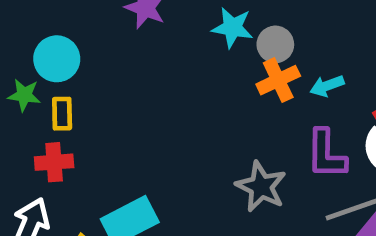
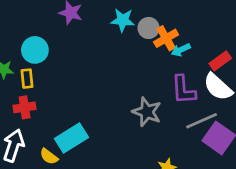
cyan circle: (57, 59) -> (35, 50), moved
orange cross: (278, 80) -> (166, 38), moved

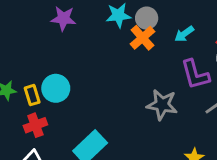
orange cross: (166, 38) -> (142, 38), moved
cyan circle: (35, 50) -> (56, 88), moved

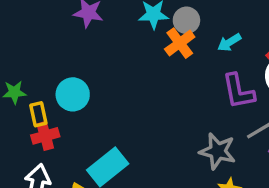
yellow rectangle: (32, 95) -> (38, 114), moved
gray star: (162, 105) -> (218, 151), moved

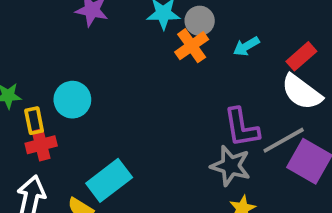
purple L-shape: (238, 91) -> (242, 128), moved

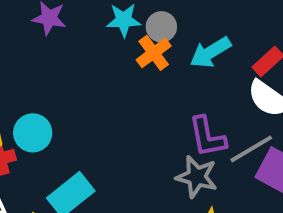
cyan arrow: (246, 46) -> (210, 52), size x1.5
cyan circle: (72, 100) -> (33, 133), moved

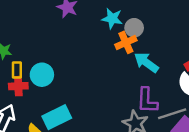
cyan arrow: (210, 52) -> (146, 62), moved, turned 55

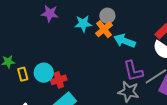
cyan star: (112, 19) -> (83, 24), moved
red cross: (18, 86) -> (59, 80), moved

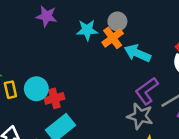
purple L-shape: (133, 71) -> (147, 91), turned 65

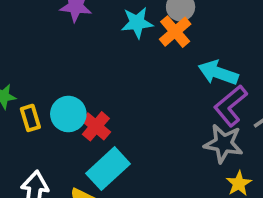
cyan arrow: (137, 53) -> (218, 73), moved
red cross: (54, 98) -> (96, 126), turned -30

